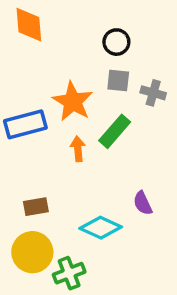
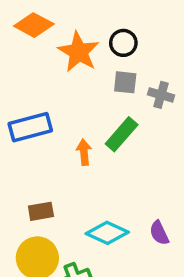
orange diamond: (29, 25) -> (34, 25), turned -57
orange star: (73, 102) -> (79, 52), moved
purple semicircle: (143, 203) -> (159, 233), moved

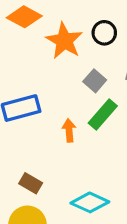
gray square: (125, 82) -> (95, 81), moved, turned 35
brown rectangle: (41, 211) -> (31, 183), turned 40

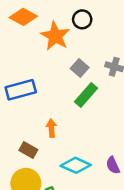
black circle: (104, 33) -> (82, 19), moved
orange arrow: (69, 130) -> (51, 128), moved

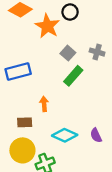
brown rectangle: (28, 150) -> (25, 122), turned -32

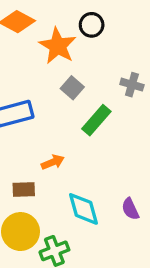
gray square: (68, 53) -> (72, 88), moved
orange arrow: (44, 104) -> (53, 162), turned 72
cyan diamond: (65, 135) -> (83, 209), turned 50

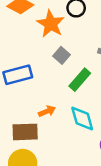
brown rectangle: (24, 190) -> (25, 132), size x1.5
cyan diamond: (83, 209) -> (82, 119), moved

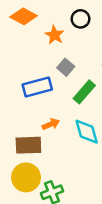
orange star: (51, 24) -> (54, 35), size x0.7
blue rectangle: (18, 75) -> (37, 87), moved

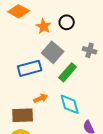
black circle: (81, 19) -> (67, 22), moved
gray square: (66, 67) -> (53, 52), size x1.5

